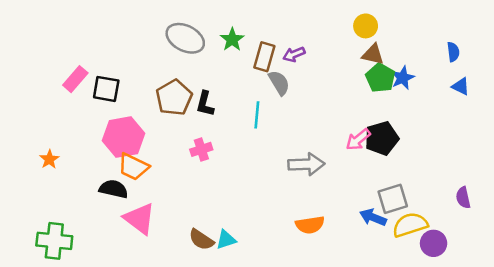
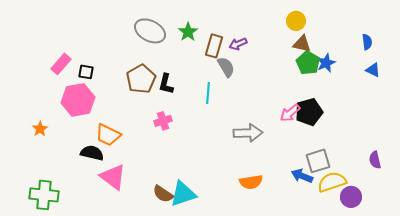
black square: (106, 89) -> (86, 72), size x0.7
pink hexagon: (123, 137) -> (78, 100), moved
cyan triangle: (226, 240) -> (183, 194), size x1.6

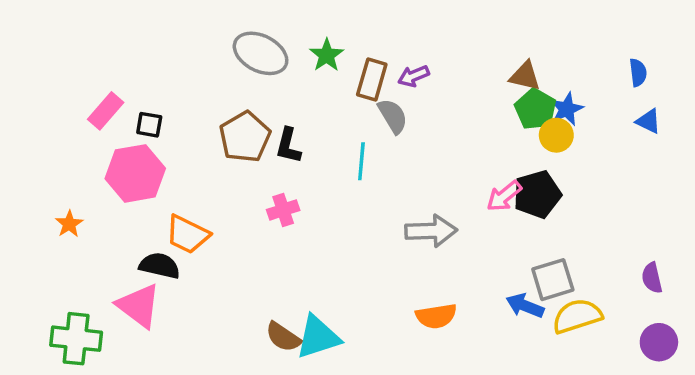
yellow circle: (296, 21) -> (556, 135), moved
pink triangle: (113, 177) -> (139, 306), moved
purple circle: (351, 197) -> (659, 342), moved

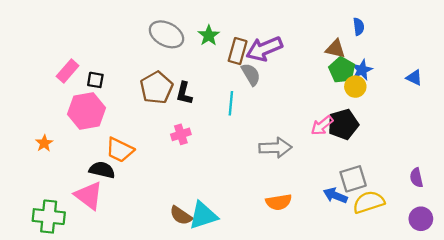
blue semicircle: (638, 73) -> (359, 27), moved
purple arrow: (414, 76) -> (264, 49), size x1.8

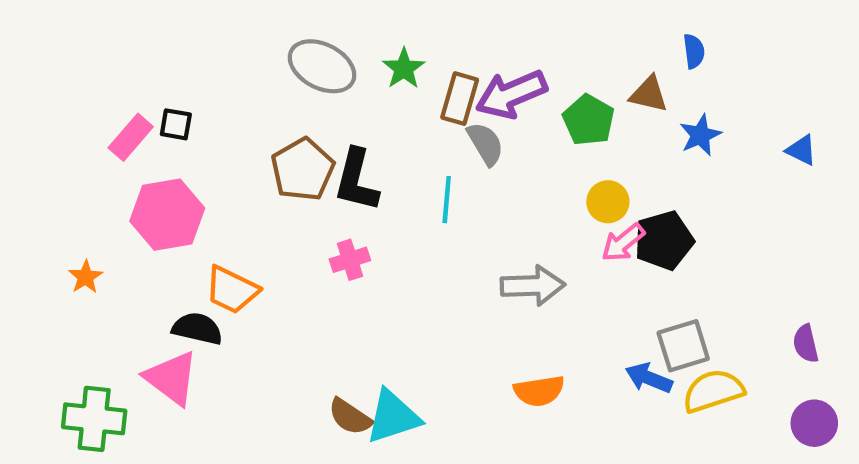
green pentagon: (342, 70) -> (589, 120), moved
black square: (95, 80) -> (176, 124), moved
yellow circle: (355, 87) -> (608, 202), moved
black L-shape: (184, 93) -> (356, 180), size x1.4

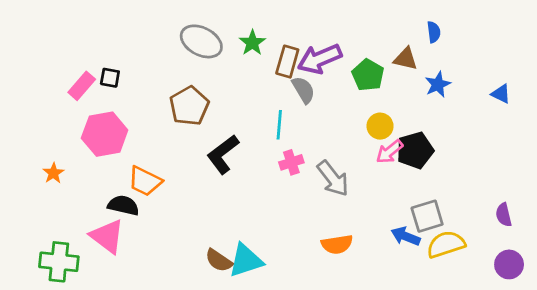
black L-shape: (356, 180) -> (223, 154), moved, turned 39
pink cross: (350, 260) -> (291, 162), moved
gray arrow: (533, 286) -> (333, 178), turned 54

